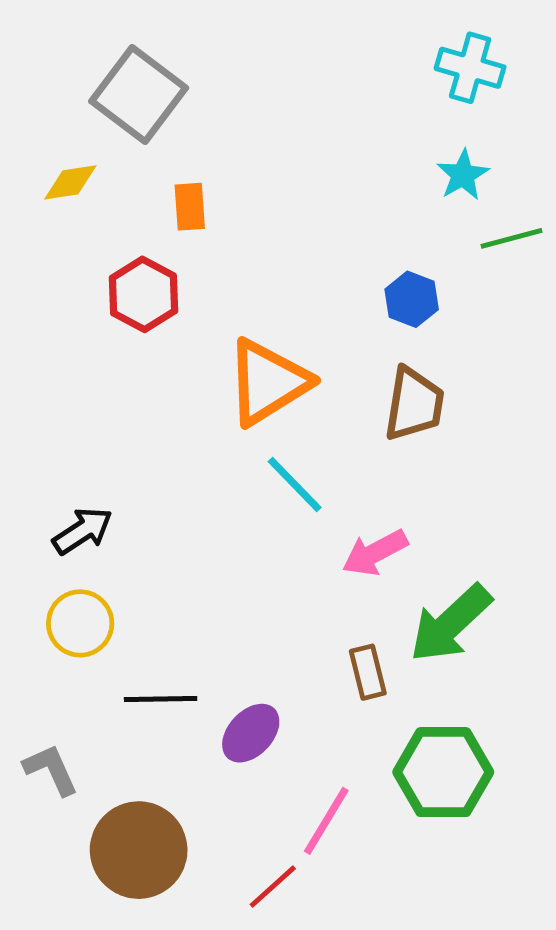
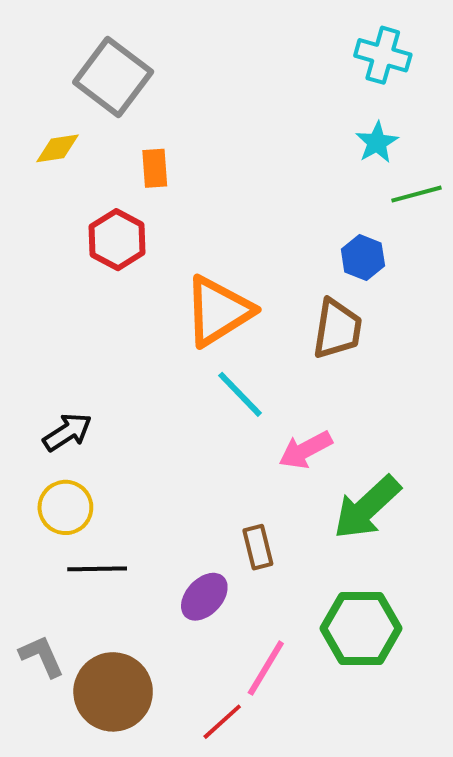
blue hexagon: (412, 299) -> (363, 258), moved
brown rectangle: (368, 672) -> (258, 547), moved
black line: (161, 699) -> (97, 569), moved
gray L-shape: (51, 770) -> (42, 656), moved

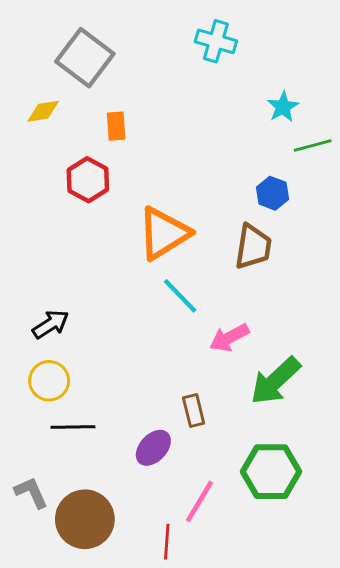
cyan cross: (383, 55) -> (216, 41), moved
red line: (222, 722) -> (167, 542), turned -44

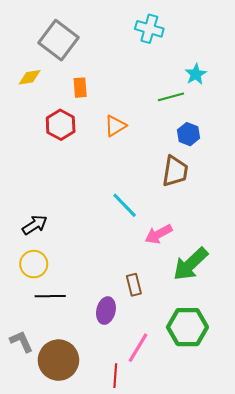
green line: (313, 146) -> (171, 97), moved
orange triangle: (164, 233) -> (115, 126), moved, size x0.6
purple ellipse: (153, 448) -> (106, 311), turned -30

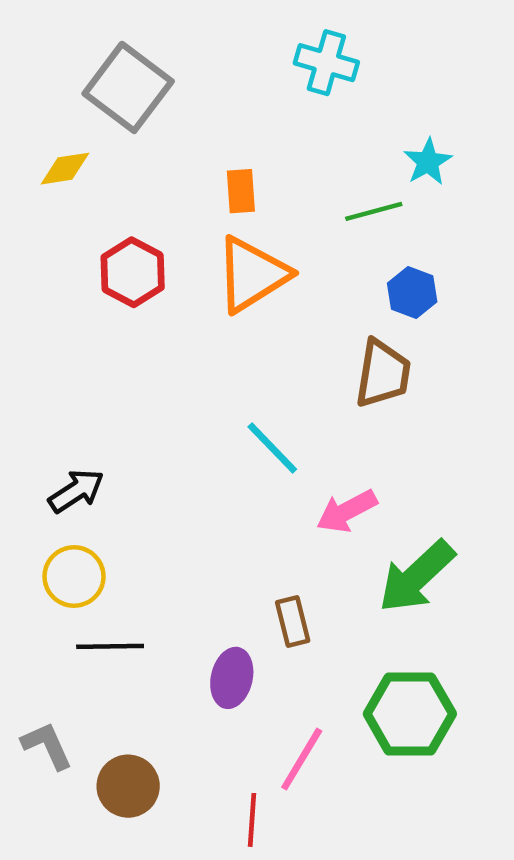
orange rectangle: (80, 88) -> (241, 191), moved
orange triangle: (115, 126) -> (252, 274), size x1.6
brown circle: (58, 360) -> (128, 786), size x0.7

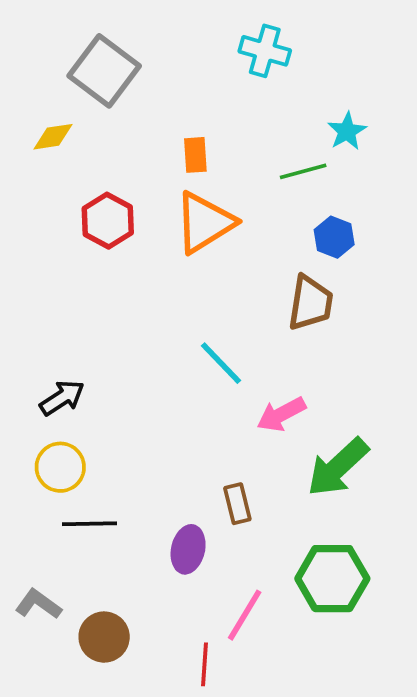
gray L-shape: (47, 746) -> (38, 604), turned -30

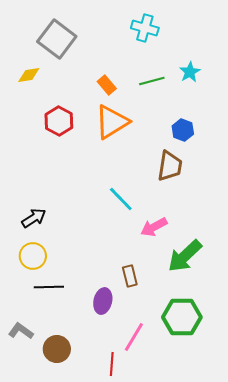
orange rectangle: (195, 155) -> (107, 85), turned -36
green line: (303, 171) -> (152, 81), moved

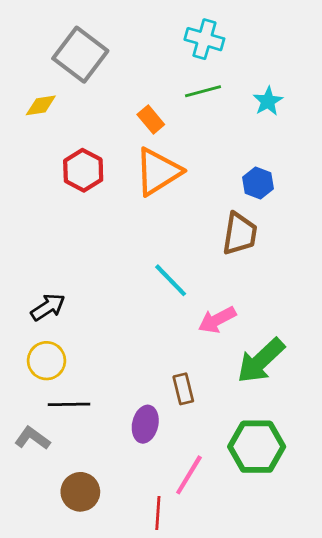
green line: (152, 81) -> (203, 91), moved
gray L-shape: (21, 331) -> (32, 438), moved

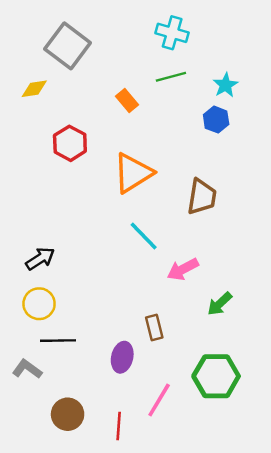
orange triangle: (158, 172) -> (133, 173), moved
blue hexagon: (258, 183) -> (216, 120), moved
green arrow: (261, 361) -> (220, 304), size x0.6
red line: (158, 513) -> (119, 426), moved

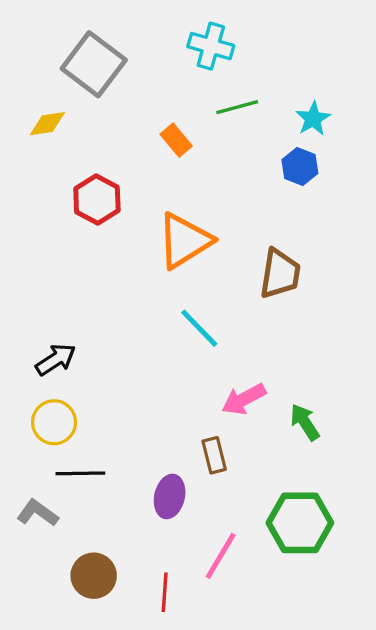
cyan cross: (172, 33) -> (211, 46), moved
pink arrow: (183, 269) -> (244, 399), moved
green arrow: (220, 304) -> (305, 422), turned 100

